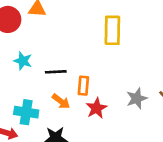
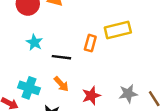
yellow rectangle: (112, 30) -> (118, 30), turned 65
orange rectangle: (83, 86) -> (90, 43), moved

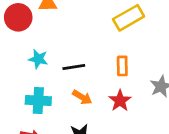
orange rectangle: (90, 43) -> (122, 66), moved
cyan cross: (29, 88) -> (38, 100), moved

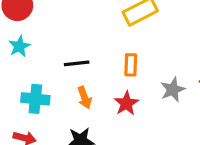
cyan star: (38, 59) -> (19, 46), moved, turned 30
orange arrow: (82, 97) -> (84, 98), turned 36

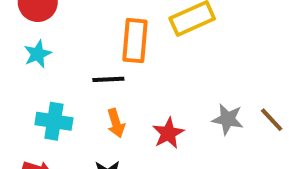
orange rectangle: (131, 65) -> (135, 41), moved, size x1.5
gray star: (173, 90) -> (228, 119), turned 30

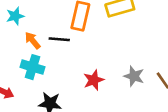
cyan cross: (54, 121) -> (32, 67), moved
orange arrow: (116, 123) -> (33, 40), moved, turned 150

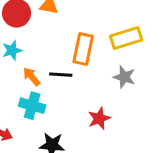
gray star: (134, 76) -> (124, 77), moved

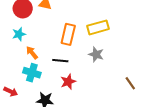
black line: (61, 75) -> (60, 61), moved
red star: (99, 118) -> (68, 82), moved

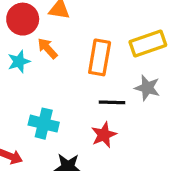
orange arrow: (32, 53) -> (47, 48), moved
black line: (60, 61) -> (112, 102), moved

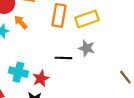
orange rectangle: (100, 57) -> (59, 15), moved
red star: (104, 135) -> (41, 79), moved

